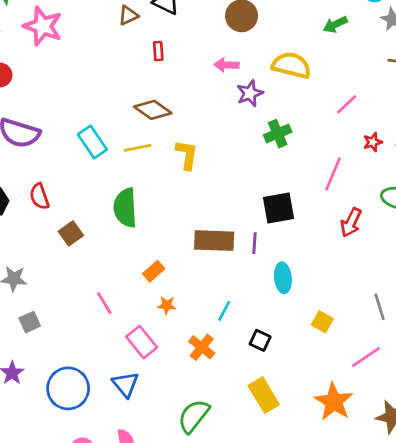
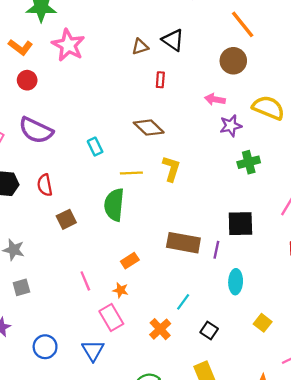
cyan rectangle: (92, 142) -> (95, 147), size x0.7
yellow line: (137, 148) -> (131, 173), moved
orange star: (167, 305) -> (121, 290), moved
blue circle: (68, 388) -> (45, 347), size x0.7

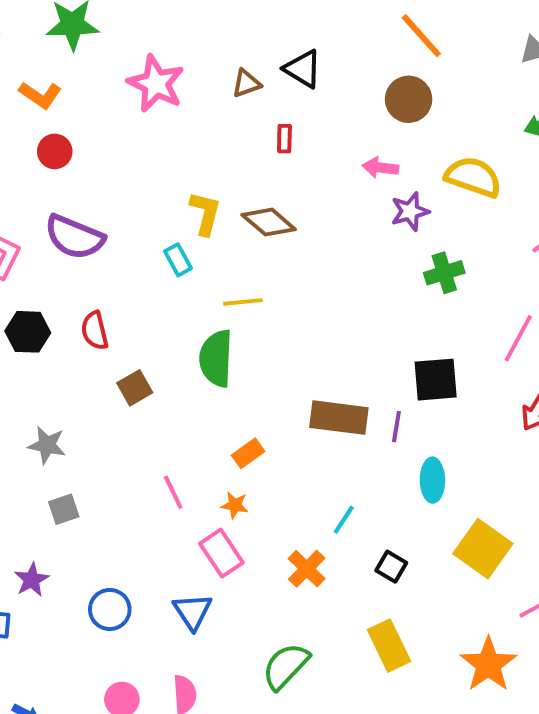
pink star: (68, 45) -> (156, 84), moved
yellow L-shape: (171, 169) -> (205, 213), moved
yellow square: (263, 323) -> (483, 549), size x1.8

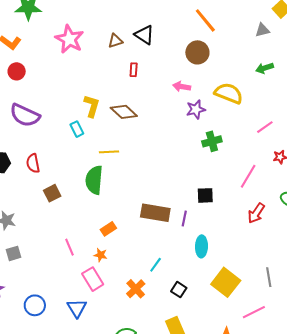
black square: (436, 380) -> (205, 195), size x0.7

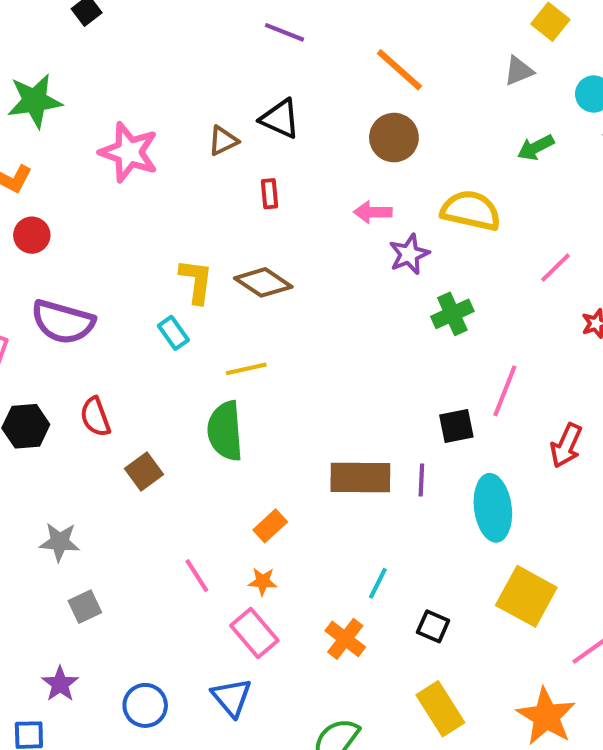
pink line: (248, 176) -> (505, 391), moved
cyan ellipse: (201, 246) -> (493, 508), moved, size x1.4

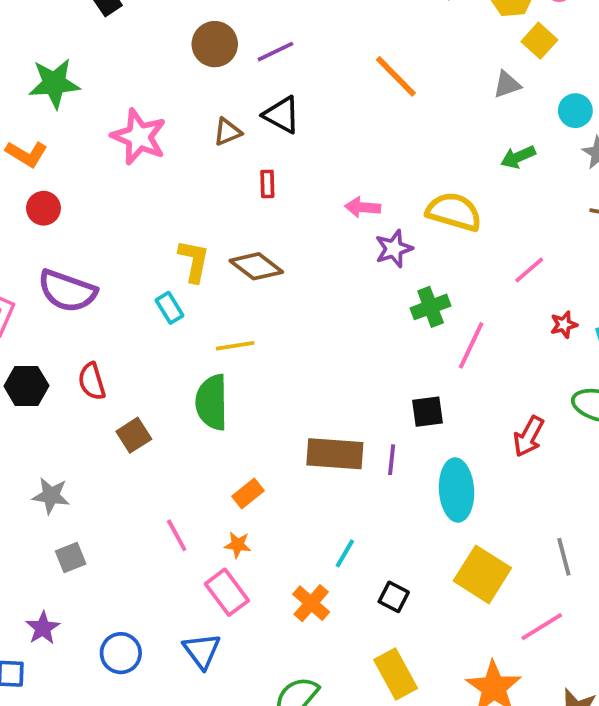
purple line: (285, 32) -> (275, 52), moved, turned -51
brown circle: (394, 138) -> (215, 44), moved
pink line: (505, 391) -> (471, 345), moved

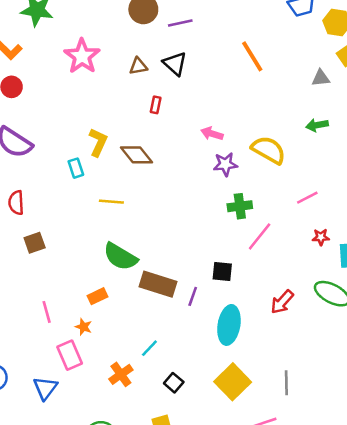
green semicircle: (212, 402) -> (120, 257), moved, turned -72

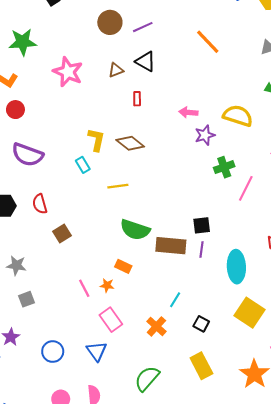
black square: (222, 272) -> (202, 225), moved
orange rectangle: (98, 296) -> (123, 266), turned 63
orange star: (83, 327) -> (107, 285), moved

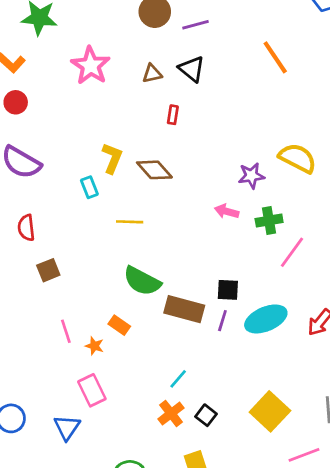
pink arrow: (188, 112) -> (227, 211), moved
cyan ellipse: (236, 267) -> (266, 319), moved, turned 60
pink line: (84, 288) -> (66, 331), moved
orange cross: (156, 326) -> (171, 413), moved

